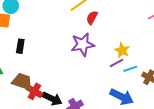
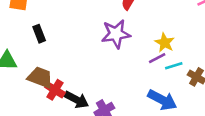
black rectangle: (20, 46) -> (39, 34), turned -32

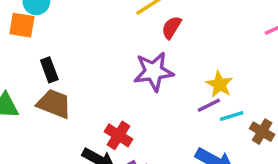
brown trapezoid: (40, 77) -> (54, 104), moved
red cross: (55, 90) -> (119, 135), moved

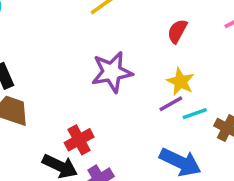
red semicircle: (171, 27) -> (177, 31), moved
red cross: (119, 135) -> (79, 140), turned 32

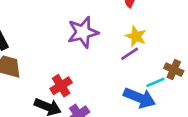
cyan line: (195, 114) -> (155, 82), moved

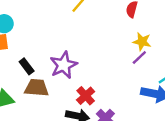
purple star: (83, 32) -> (64, 65), moved

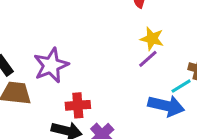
red cross: (86, 96) -> (78, 105), turned 36

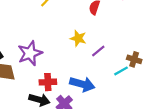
yellow star: (152, 39) -> (78, 38), moved
blue arrow: (166, 106) -> (82, 84), moved

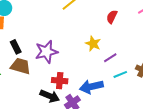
cyan line: (121, 71) -> (120, 74), moved
blue arrow: (82, 84) -> (91, 87), turned 145

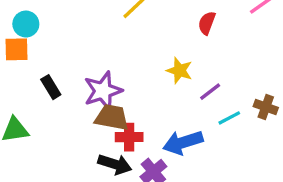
brown trapezoid: (21, 66) -> (112, 117), moved

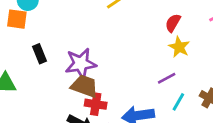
yellow star: (179, 71) -> (179, 47), moved
cyan line: (229, 118) -> (178, 102), turned -42

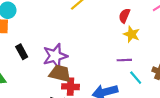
purple line: (167, 78) -> (124, 60), turned 32
cyan line: (178, 102) -> (136, 78), turned -64

